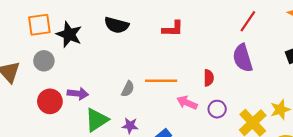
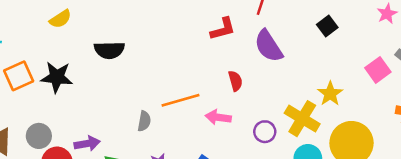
red L-shape: (173, 29) -> (223, 29), moved
gray circle: (44, 61) -> (39, 136), moved
purple circle: (217, 109) -> (265, 132), moved

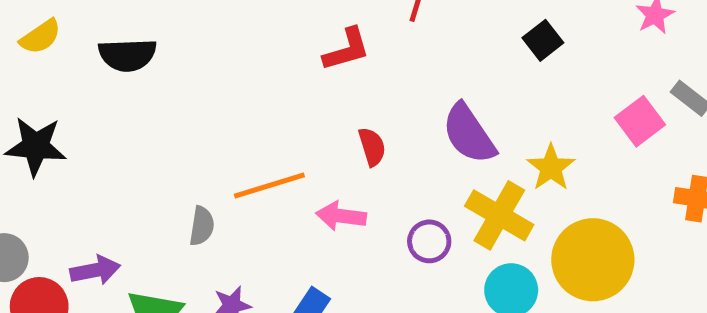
purple semicircle: (268, 46) -> (469, 134), moved
black semicircle: (109, 50) -> (127, 55), moved

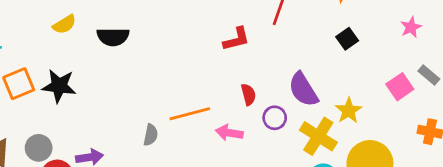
purple circle: (429, 241) -> (275, 118), moved

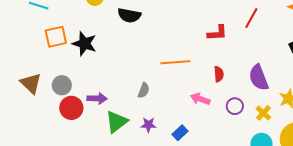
orange line: (190, 114) -> (175, 62), moved
purple circle: (275, 118) -> (235, 106), moved
yellow cross: (318, 136) -> (263, 113), size x0.6

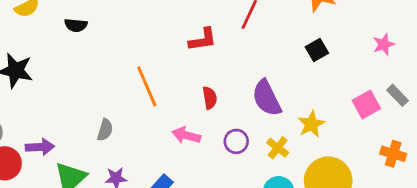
black semicircle: (129, 15) -> (76, 25), size x0.7
orange line: (175, 62) -> (147, 86), turned 76

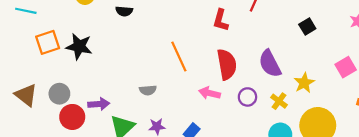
red L-shape: (203, 40) -> (221, 20), turned 115
red semicircle: (210, 98) -> (227, 64), size x1.8
gray semicircle: (105, 130) -> (148, 90), turned 70

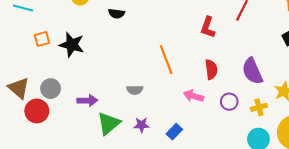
orange square: (48, 42) -> (42, 39), size x0.7
red semicircle: (227, 64) -> (211, 69), size x0.7
yellow cross: (279, 101) -> (259, 107), turned 35
red circle: (72, 117) -> (37, 111), moved

